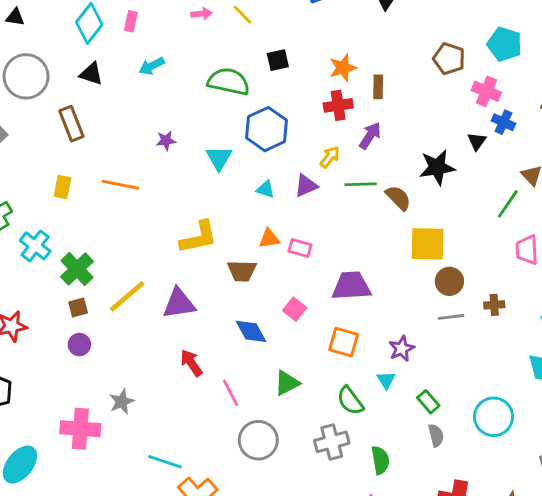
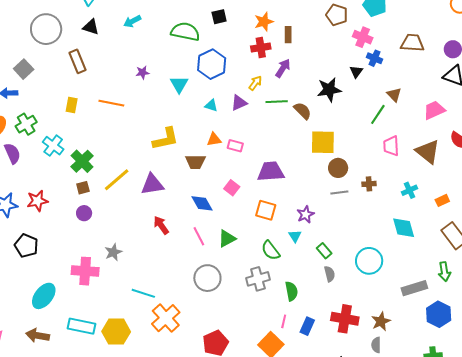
pink line: (231, 393) -> (199, 236), moved

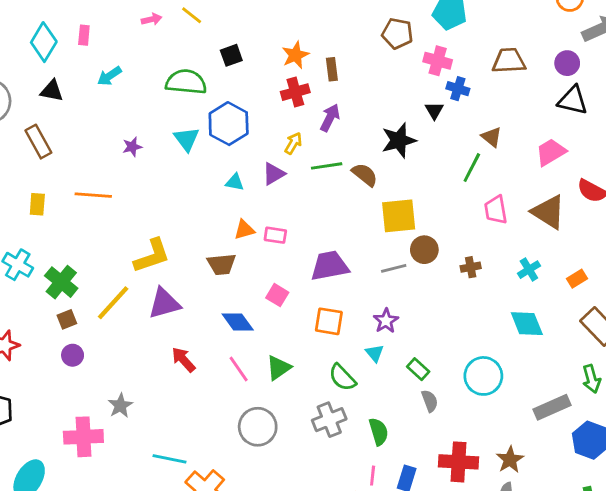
cyan triangle: (179, 84) -> (187, 139), moved
yellow L-shape: (166, 139) -> (152, 256), moved
gray line: (339, 192) -> (394, 268), moved

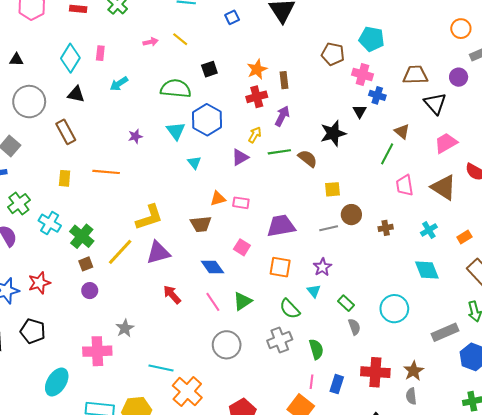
black triangle: (573, 100) -> (435, 103), moved, turned 35
cyan triangle: (235, 182) -> (194, 162), moved, turned 40
yellow square: (399, 216) -> (333, 189), size x0.6

